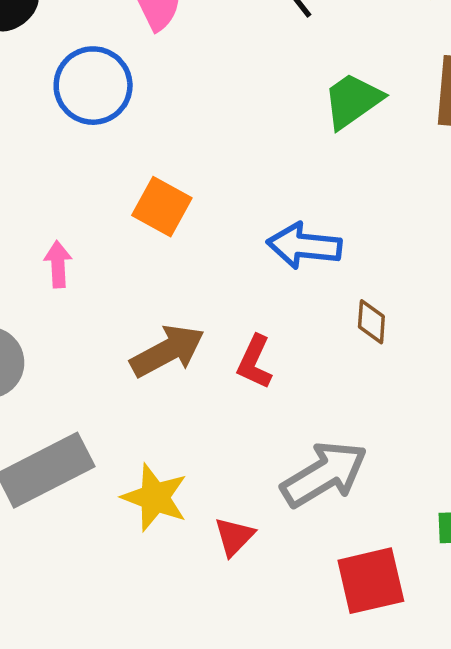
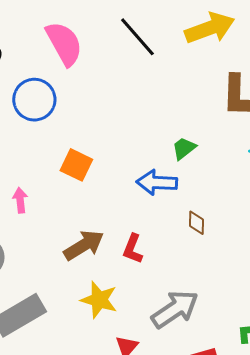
green trapezoid: (353, 101) -> (184, 148), moved, size x0.7
yellow star: (155, 497) -> (99, 300), moved

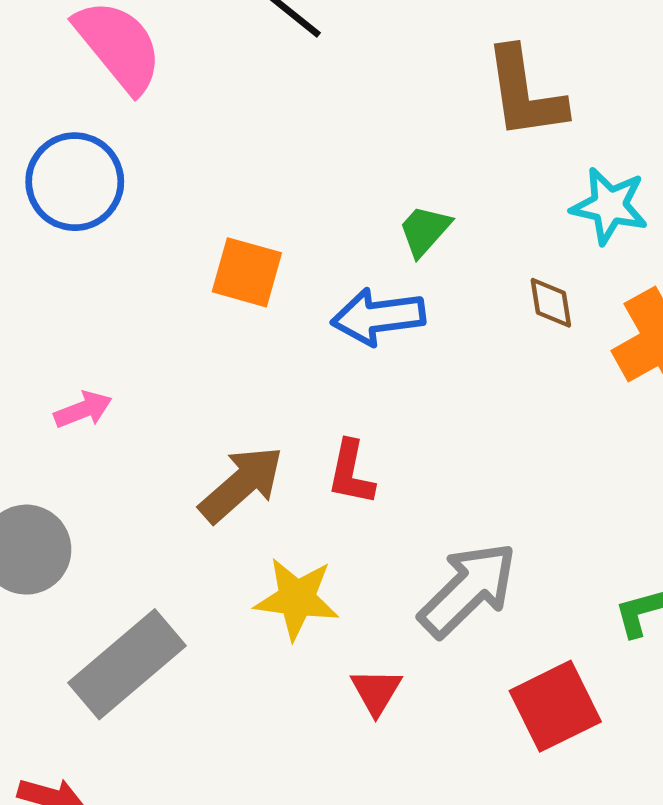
orange square: (76, 165) -> (247, 272), moved
pink arrow: (20, 200) -> (83, 410), turned 85
brown diamond: (197, 223) -> (551, 303), moved

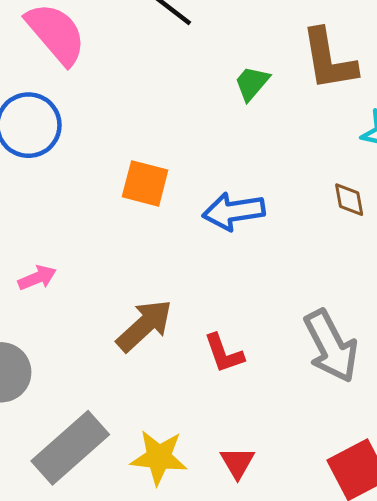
green trapezoid: (425, 230) -> (252, 83), moved
red L-shape: (351, 473) -> (224, 353), moved, turned -30
gray arrow: (468, 590) -> (331, 346), moved, turned 108
yellow star: (297, 599) -> (159, 457), moved

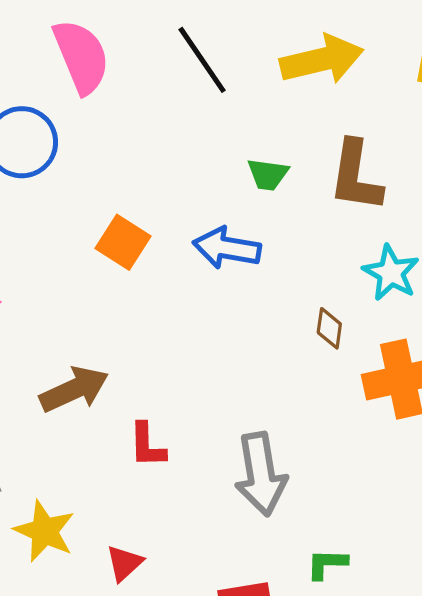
green trapezoid: (252, 83) -> (268, 174), turned -141
blue arrow: (234, 211) -> (227, 248), moved

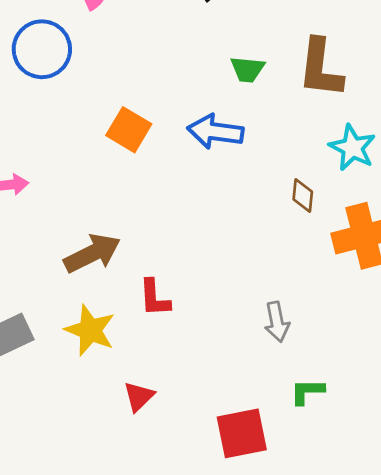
gray arrow: (261, 474) -> (277, 322), moved, size x0.6
yellow star: (44, 531) -> (90, 330), moved

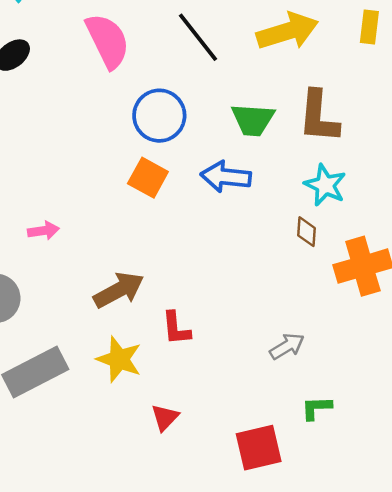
blue circle: (42, 49) -> (159, 116), moved
green trapezoid: (247, 69) -> (253, 120), size x1.4
cyan star: (352, 148) -> (325, 185), moved
gray arrow: (277, 322) -> (287, 346), turned -108

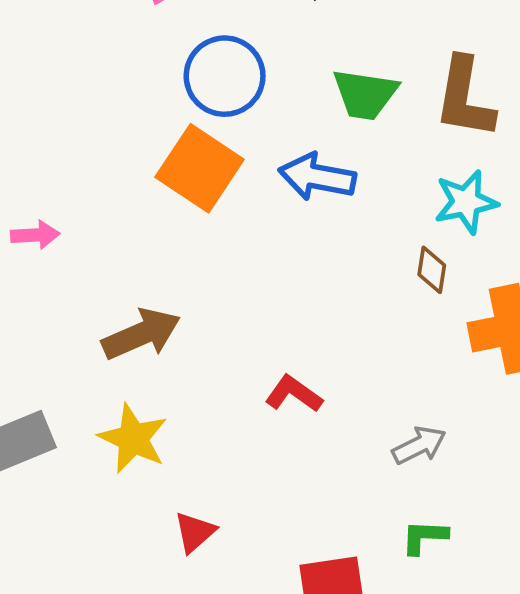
orange square: (148, 178) -> (200, 168), size x1.4
cyan star: (325, 185) -> (466, 202), turned 30
red L-shape: (176, 328) -> (294, 394), moved, turned 126
gray arrow: (287, 346) -> (419, 445), moved

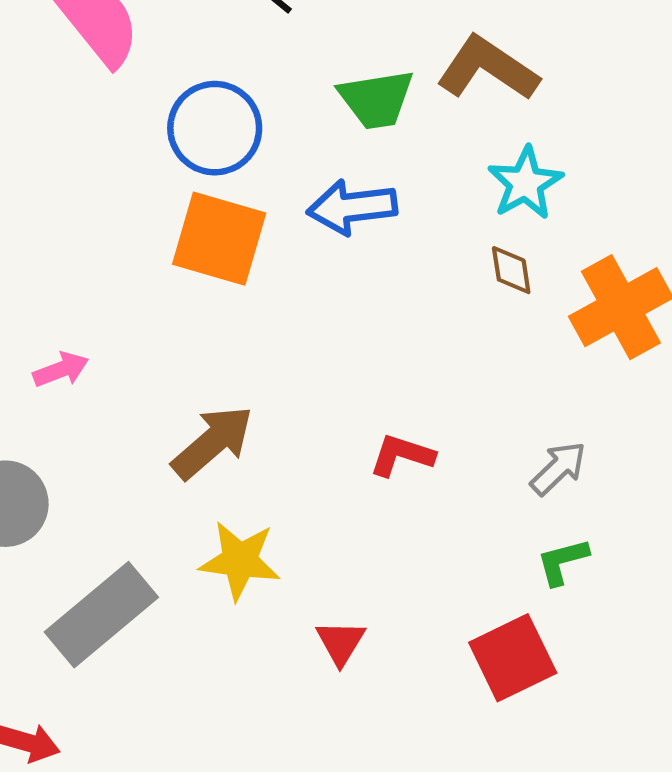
brown L-shape: (465, 98) -> (488, 68), turned 132
green L-shape: (424, 537) -> (563, 561), moved

